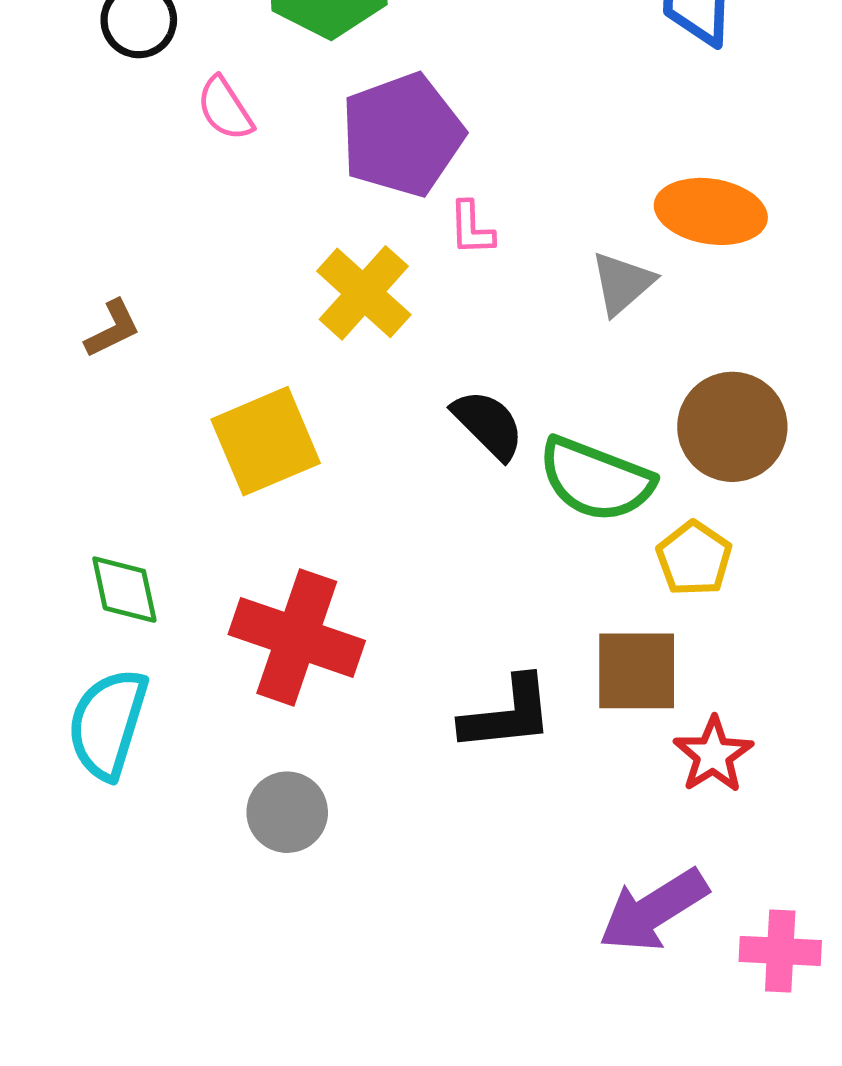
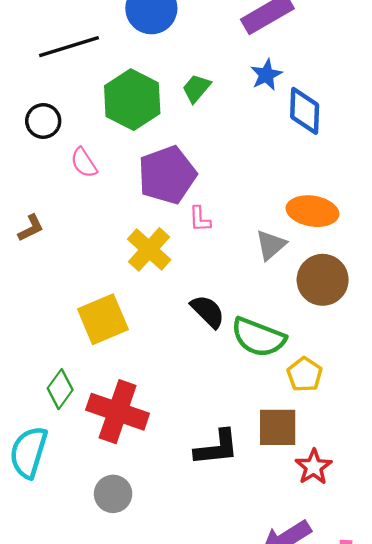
brown L-shape: (112, 329) -> (31, 228), moved
brown circle: (732, 427) -> (323, 280), moved
green diamond: (124, 590) -> (60, 389), moved, turned 48

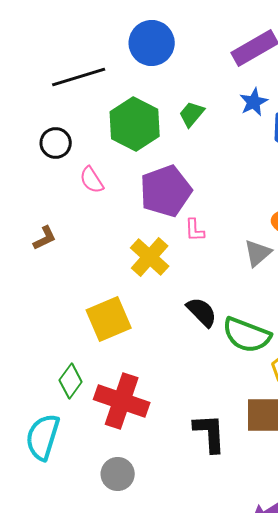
black L-shape: (217, 448) -> (210, 433), turned -87

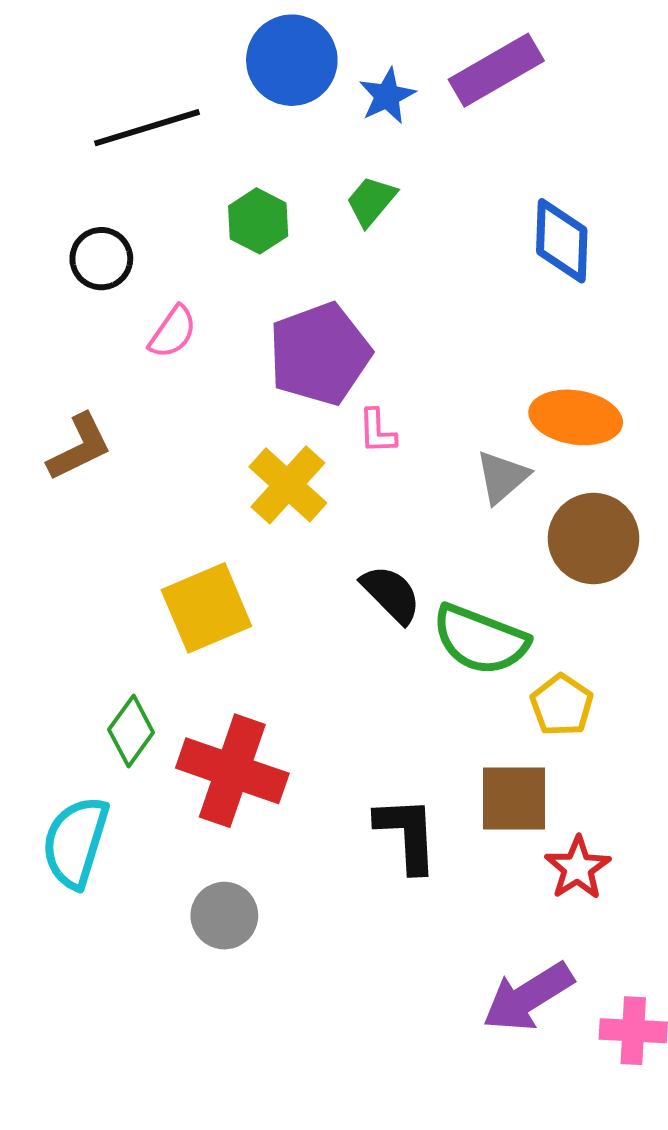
blue star: (254, 102) -> (387, 96), moved
green hexagon: (135, 124) -> (258, 221), size x0.6
pink semicircle: (92, 180) -> (173, 332), turned -112
brown L-shape: (45, 238) -> (79, 447), size x1.4

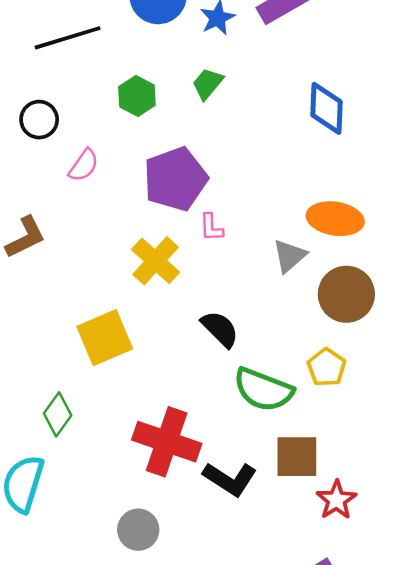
green semicircle: (480, 640) -> (263, 390), moved
yellow pentagon: (562, 705) -> (327, 367), moved
red cross: (232, 771) -> (167, 442), moved
black L-shape: (407, 834) -> (230, 479), turned 126
gray circle: (224, 916) -> (138, 530), moved

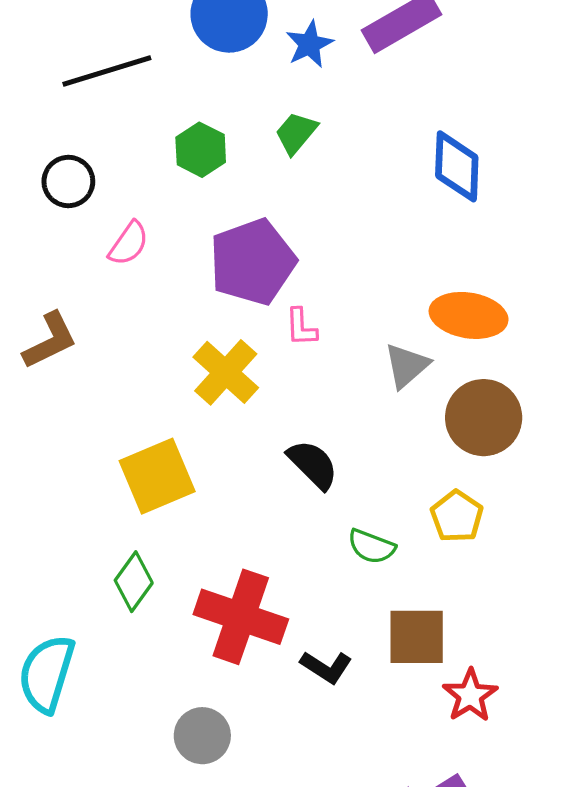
green semicircle: (263, 390) -> (371, 546), size x0.6
green diamond: (58, 414) -> (134, 582), moved
black L-shape: (230, 479) -> (326, 667), size x0.7

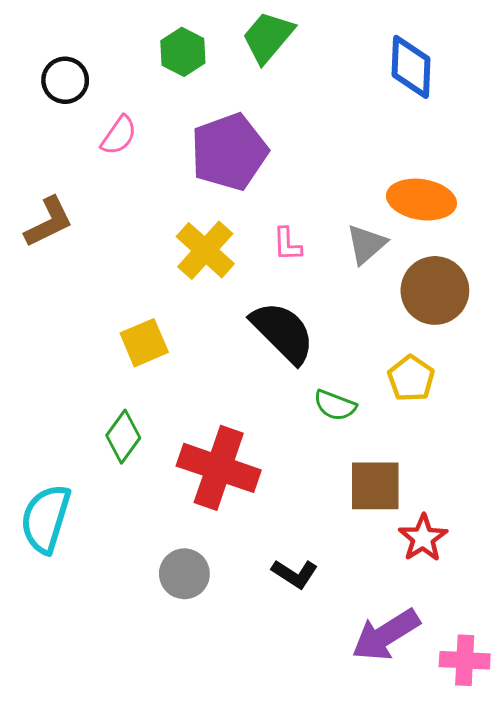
green trapezoid: (296, 133) -> (268, 37), size x1.4
pink L-shape: (301, 327) -> (287, 244), moved
black semicircle: (313, 464) -> (283, 332), size x1.4
yellow square: (157, 476) -> (144, 343), size x0.7
black L-shape: (326, 667) -> (295, 574), moved

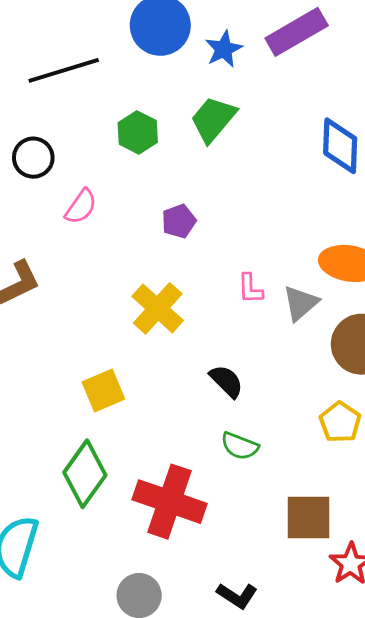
purple pentagon: (229, 152) -> (179, 221), size x0.5
pink L-shape: (287, 244) -> (250, 289), moved
black semicircle: (283, 332) -> (226, 381), size x0.6
green semicircle: (335, 405) -> (240, 446), moved
green diamond: (123, 437) -> (85, 474), size x1.4

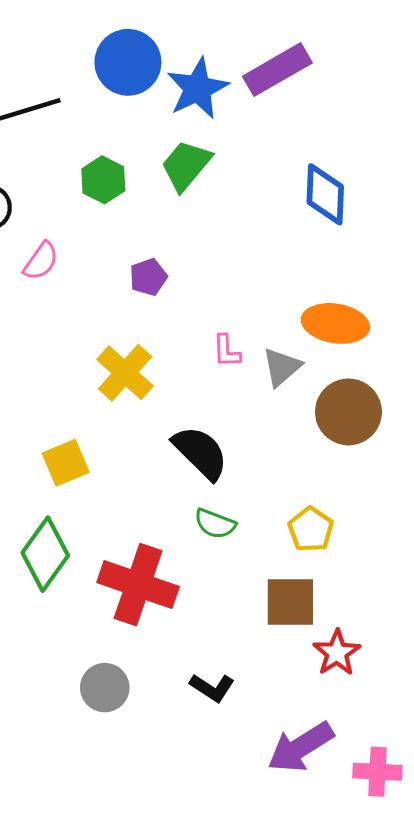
blue star: (224, 49) -> (198, 88), size x1.5
black semicircle: (226, 381) -> (200, 453), size x1.5
yellow pentagon: (340, 422) -> (311, 529), moved

